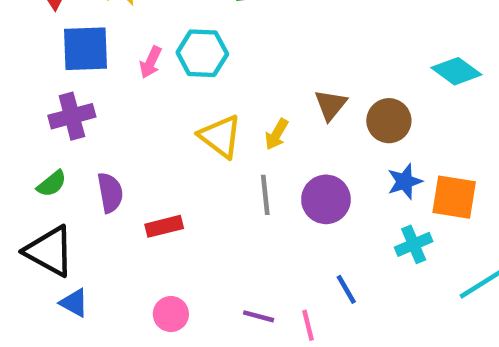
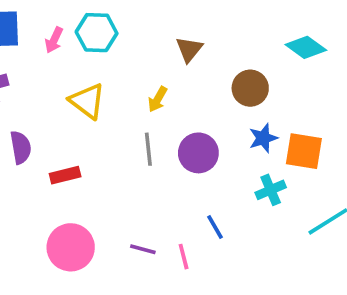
brown triangle: (330, 105) -> (189, 49), moved
yellow triangle: (220, 136) -> (87, 101), moved
pink circle: (171, 314) -> (71, 247), size x1.6

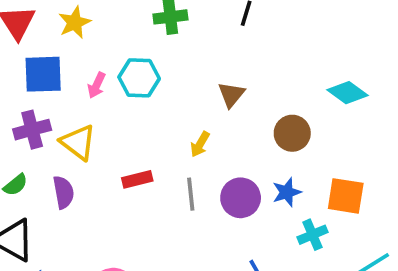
yellow triangle: (87, 101) -> (78, 142), moved
blue star: (263, 138) -> (287, 192), moved
red rectangle: (65, 175) -> (137, 179), moved

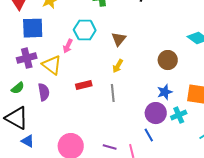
pink arrow: (97, 85) -> (68, 46), moved
brown triangle: (231, 94) -> (119, 39), moved
purple circle: (241, 198) -> (156, 113), moved

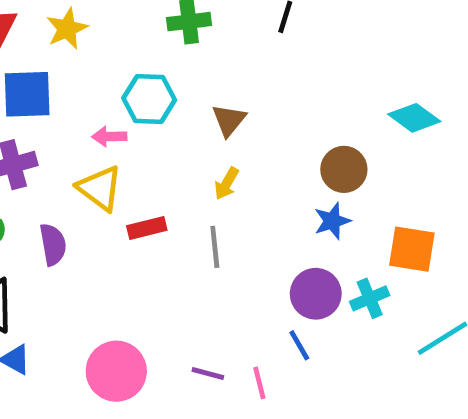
pink arrow: (68, 46) -> (109, 137), turned 64
yellow triangle: (52, 65) -> (100, 188), moved
blue star: (165, 92) -> (332, 221), moved

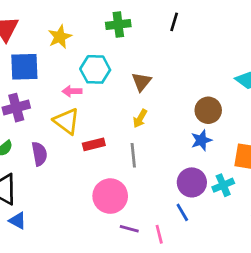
yellow star: (67, 29) -> (60, 37), moved
pink circle: (116, 371) -> (110, 196), moved

